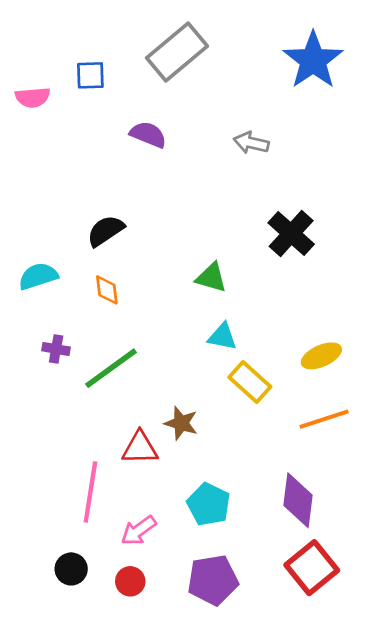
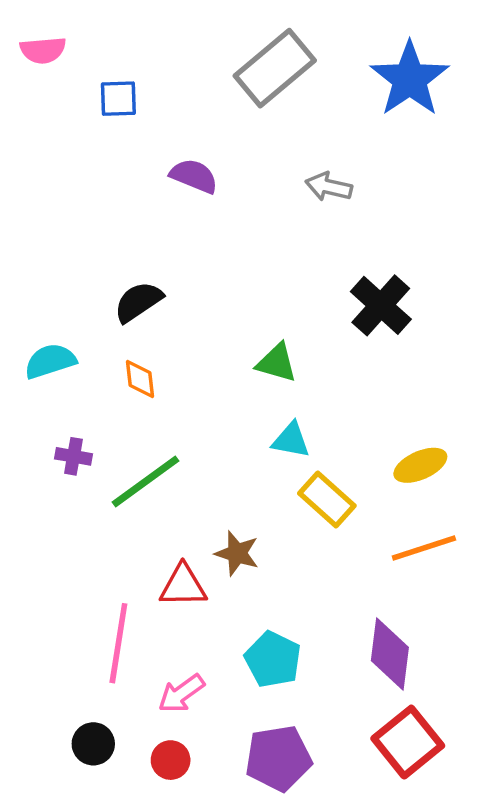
gray rectangle: (177, 52) -> (275, 68), moved
pink semicircle: (33, 97) -> (43, 50), moved

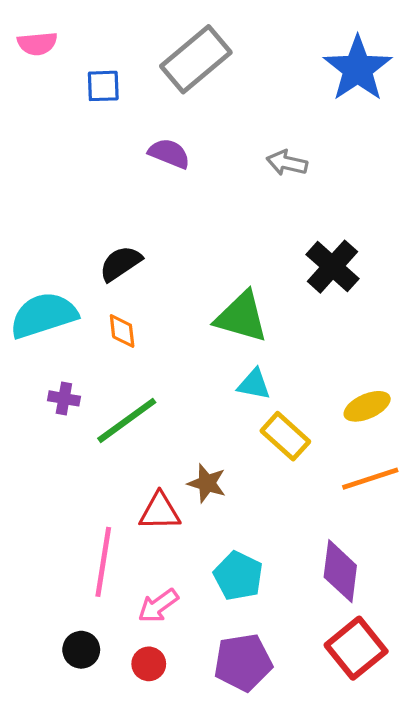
gray rectangle: (275, 68) -> (196, 59), moved
cyan semicircle: (50, 361) -> (44, 315), size x1.5
green triangle: (277, 363) -> (241, 317), size x1.5

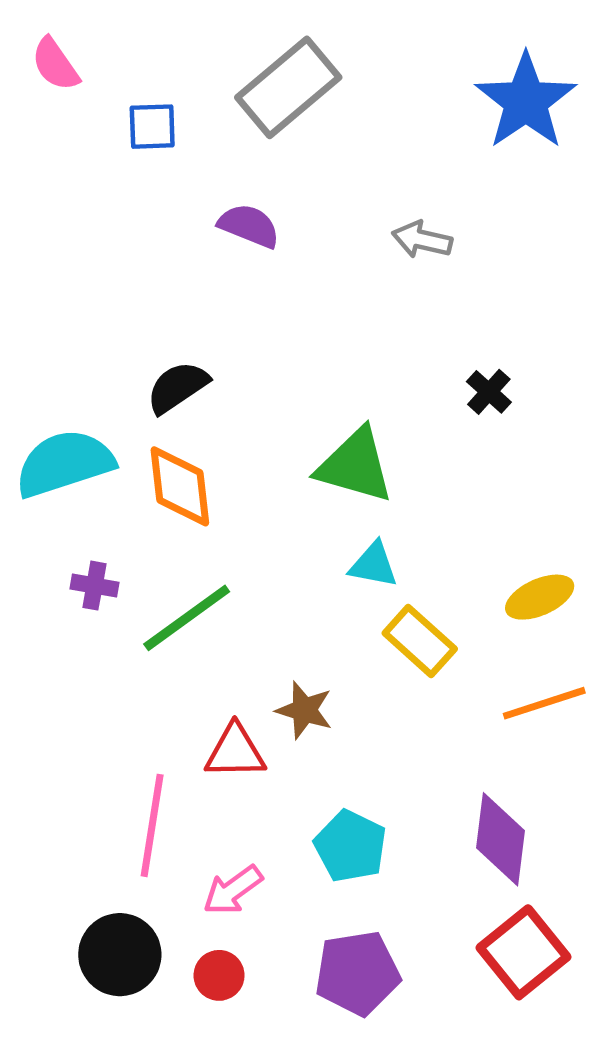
pink semicircle: (37, 44) -> (55, 64), turned 60
black cross: (332, 267) -> (489, 392), size x0.6
orange diamond: (122, 331) -> (180, 486), size x1.6
black circle: (81, 650) -> (120, 955), size x1.5

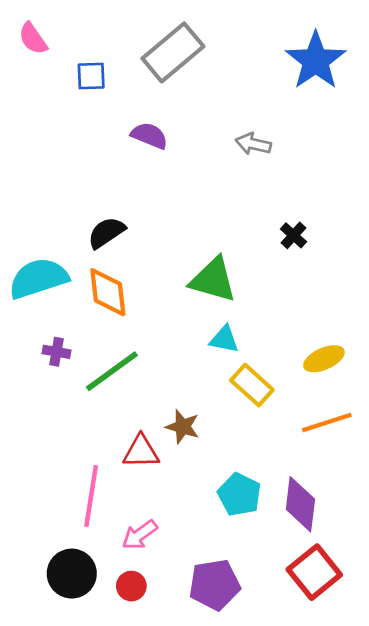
cyan pentagon: (350, 846) -> (239, 495), moved

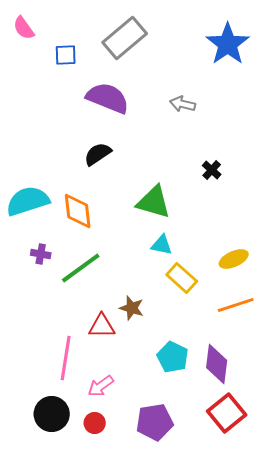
purple semicircle: (149, 136) -> (108, 98), size x1.6
black semicircle: (106, 233) -> (98, 154), moved

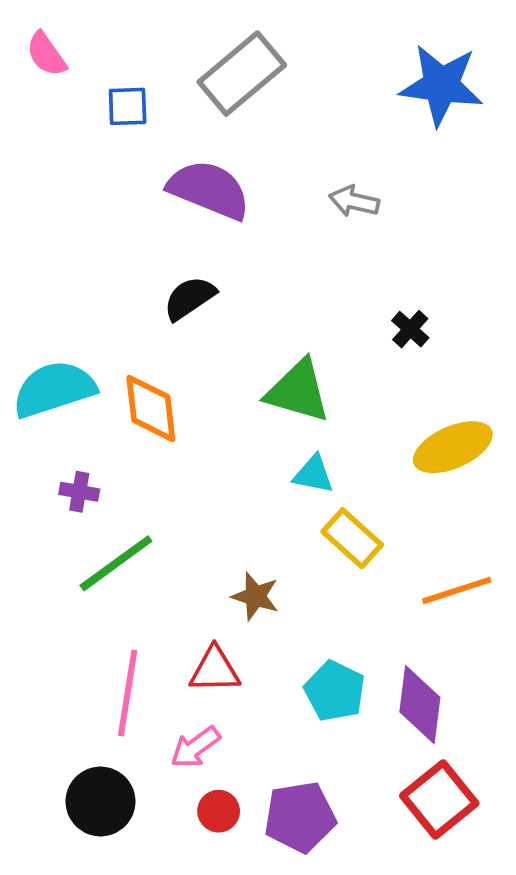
blue star: (228, 44) -> (441, 85), turned -30
yellow ellipse: (234, 259) -> (453, 447), moved, size x1.4
green line: (81, 268) -> (116, 563), moved
red triangle: (102, 326) -> (215, 670), moved
red circle: (95, 423) -> (219, 811), moved

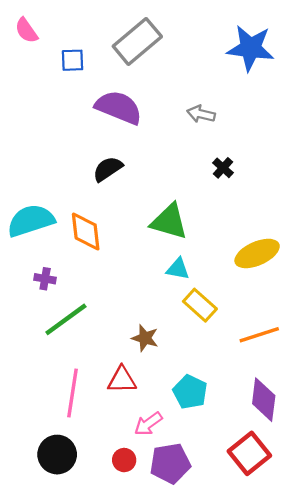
black cross: (410, 329) -> (223, 168), moved
purple diamond: (420, 705) -> (264, 400), moved
pink arrow: (195, 747) -> (148, 424), moved

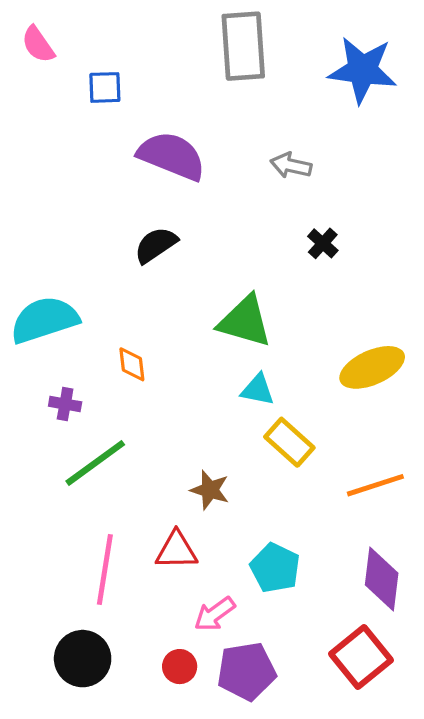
gray rectangle: (137, 41) -> (243, 46), moved, turned -54
orange diamond: (86, 232) -> (132, 364), moved, size x0.6

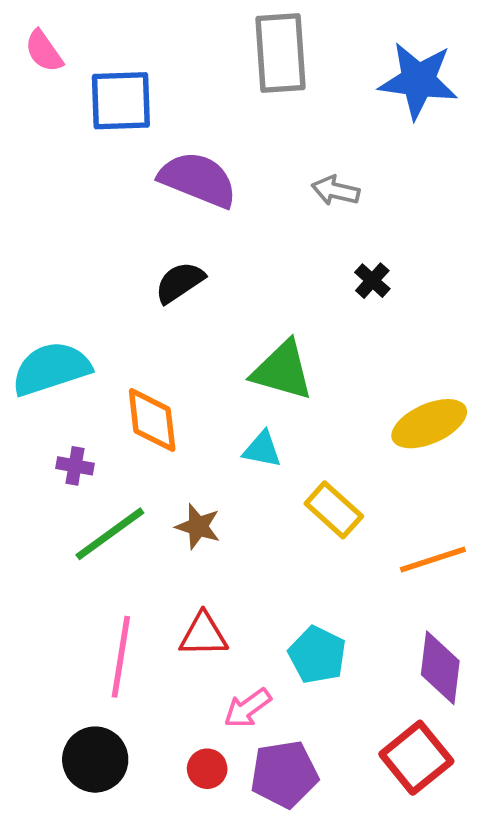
blue square: (105, 87) -> (121, 101), size x1.6
orange diamond: (132, 364) -> (152, 420), size x1.6
cyan triangle: (258, 390) -> (262, 449), moved
brown star: (210, 490) -> (198, 526), moved

